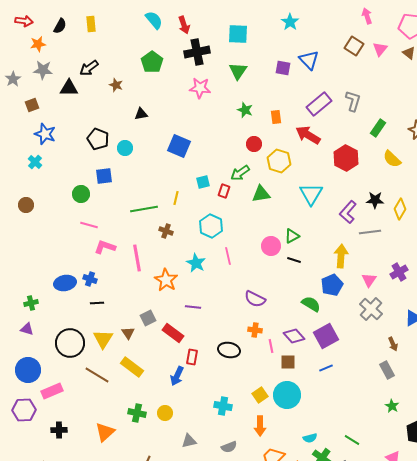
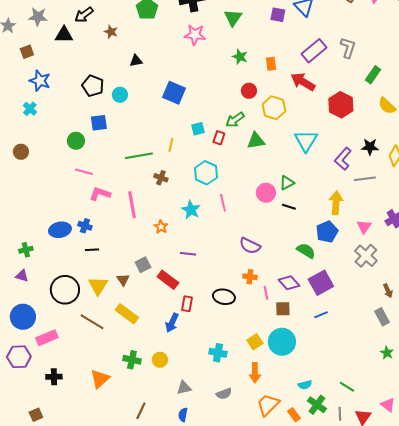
orange star: (166, 280) -> (161, 227), size x0.6

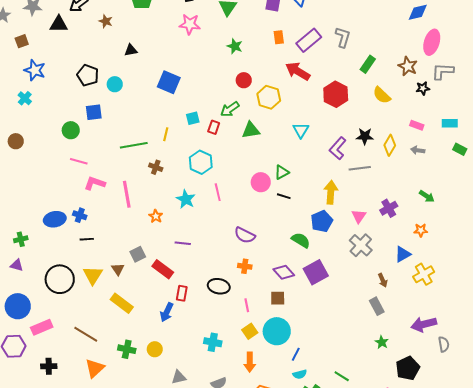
orange rectangle: (271, 64) -> (279, 37), moved
cyan triangle: (306, 141) -> (301, 130), size x0.7
pink line: (266, 293) -> (247, 305), moved
blue line: (321, 315) -> (296, 354), moved, turned -40
brown line: (92, 322) -> (86, 334), moved

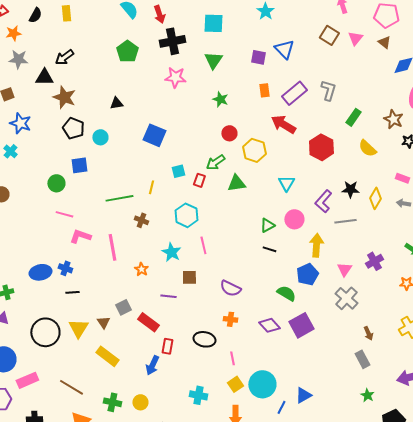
brown star: (106, 21) -> (64, 97), moved, size x1.6
pink circle: (261, 182) -> (294, 219), moved
blue triangle: (403, 254) -> (303, 395), moved
brown square: (278, 298) -> (189, 277), moved

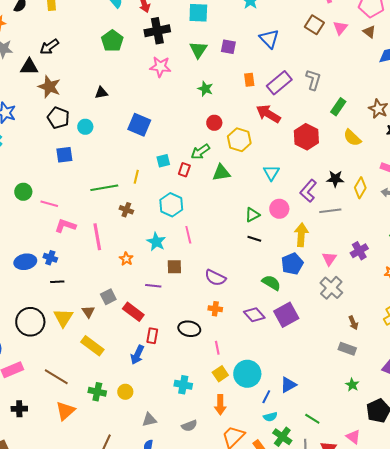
purple square: (258, 57) -> (228, 47), moved
green circle: (56, 183) -> (23, 192), moved
gray rectangle: (362, 359) -> (347, 349), turned -42

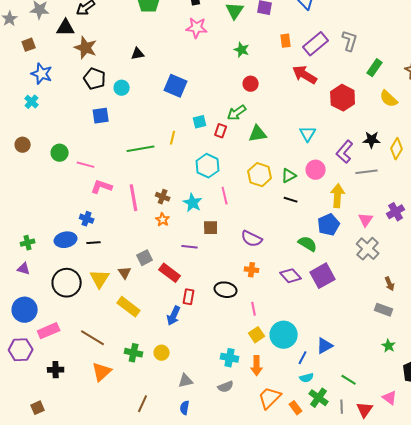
yellow hexagon: (239, 140) -> (260, 175), moved
brown cross: (126, 210) -> (163, 197), moved
blue ellipse: (25, 262) -> (66, 240), moved
cyan cross: (183, 385) -> (230, 358), moved

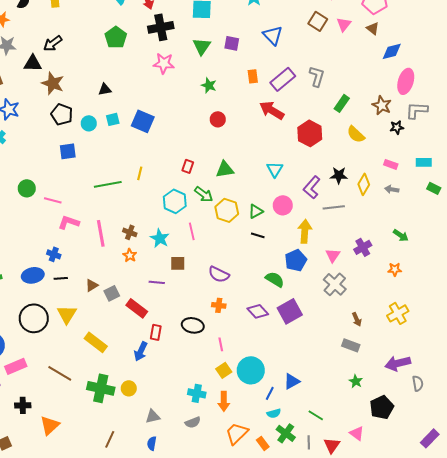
green arrow: (237, 113) -> (204, 194), moved, turned -108
cyan square: (200, 122) -> (113, 119), moved
brown triangle: (125, 273) -> (92, 285), moved, turned 32
green cross: (134, 353) -> (101, 388), size x1.5
orange triangle: (102, 372) -> (50, 425), moved

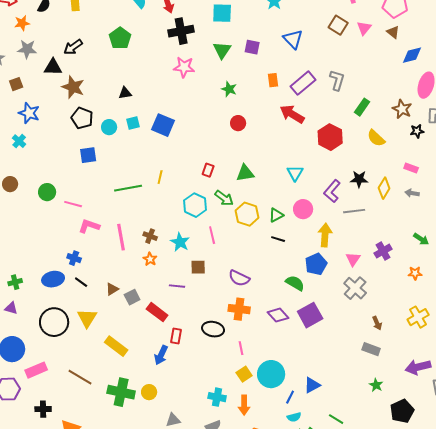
green pentagon: (116, 37) -> (120, 38), moved
black line: (61, 278) -> (81, 282), turned 40
orange cross: (219, 305) -> (239, 309), size x1.5

